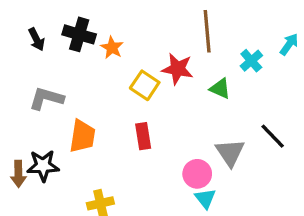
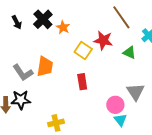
brown line: (207, 31) -> (121, 17), turned -30
black cross: (79, 34) -> (43, 19), turned 30
gray L-shape: (46, 98) -> (23, 73), moved, turned -140
orange trapezoid: (82, 136) -> (45, 67), moved

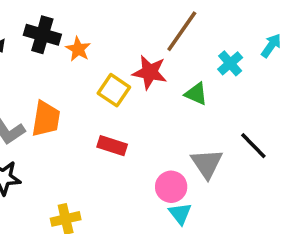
brown line: (121, 17) -> (182, 31), turned 70
black cross: (43, 19) -> (42, 35), turned -30
red rectangle: (82, 82) -> (112, 146), turned -63

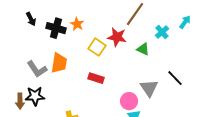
black cross: (42, 35) -> (56, 28), moved

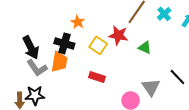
black arrow: (31, 19) -> (31, 48), moved, size x1.6
black cross: (56, 28) -> (64, 43), moved
cyan cross: (162, 32) -> (164, 14), moved

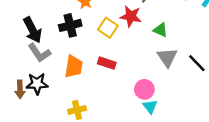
black cross: (64, 43) -> (70, 25), turned -30
orange trapezoid: (59, 62) -> (74, 67), moved
gray triangle: (151, 87) -> (167, 57), moved

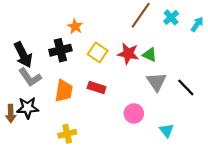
red star: (131, 16) -> (128, 54), moved
cyan triangle: (150, 106) -> (167, 130), moved

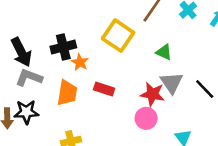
orange star: (75, 26) -> (80, 62), moved
yellow square: (98, 52) -> (118, 36), moved, size x1.4
red star: (128, 54) -> (152, 94), moved
gray L-shape: (30, 77) -> (29, 78), turned 145

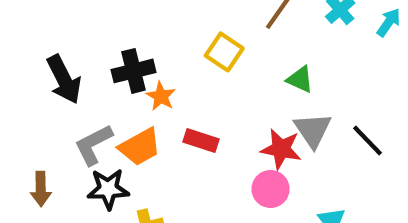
yellow square: (118, 36) -> (224, 52), size x0.7
gray L-shape: (29, 78) -> (93, 145), moved, turned -48
orange trapezoid: (67, 93) -> (140, 147), turned 52
black star: (26, 112) -> (108, 189), moved

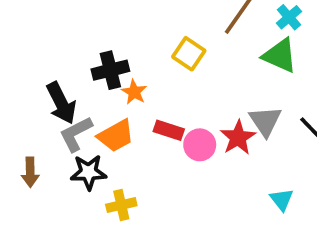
black arrow: (64, 79) -> (61, 103), moved
green triangle: (300, 79) -> (280, 56), moved, size x1.5
red star: (281, 149) -> (238, 138), turned 30
pink circle: (271, 189) -> (200, 145), moved

